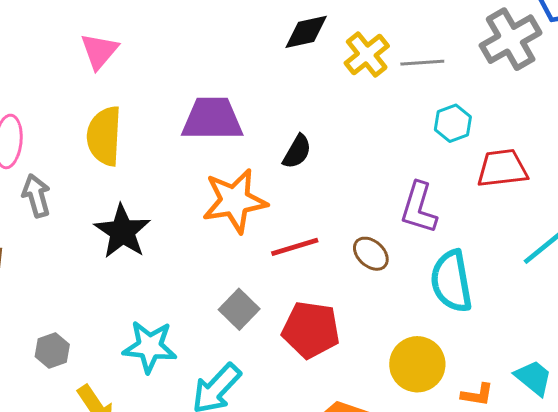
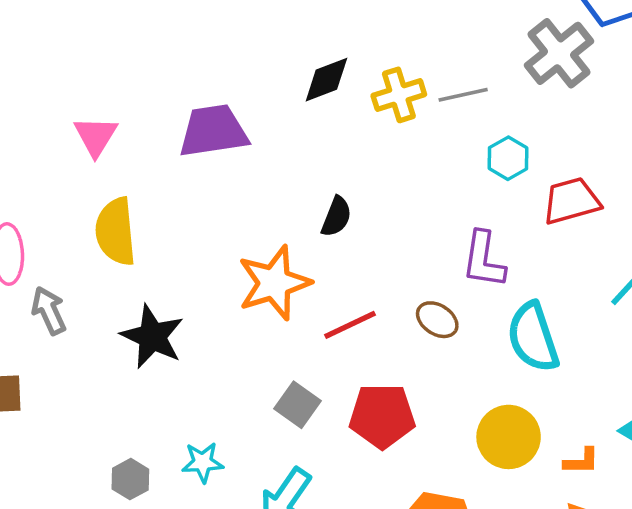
yellow cross: (367, 54) -> (399, 95), turned 30
purple trapezoid: (212, 119) -> (213, 131), moved
cyan star: (150, 347) -> (203, 462), size x0.7
gray hexagon: (52, 350) -> (130, 479), moved

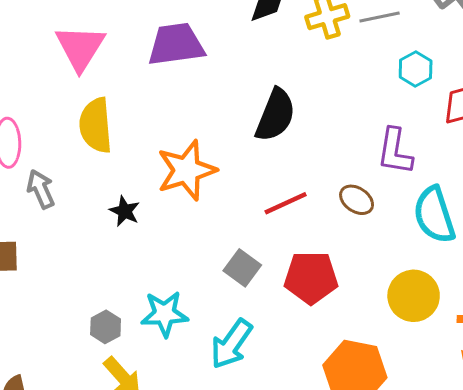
pink triangle: (96, 136) -> (80, 48), size x1.4
black semicircle: (336, 217) -> (275, 115), size x1.6
orange star: (274, 283) -> (187, 170), moved
black star: (152, 337) -> (125, 211), size x0.6
cyan star: (203, 462) -> (165, 314), size x1.4

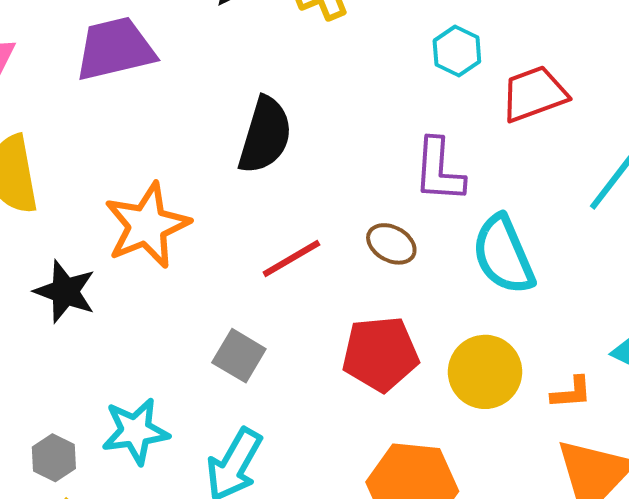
black star: (125, 211) -> (65, 292), size x1.4
red pentagon: (311, 278) -> (380, 354), moved

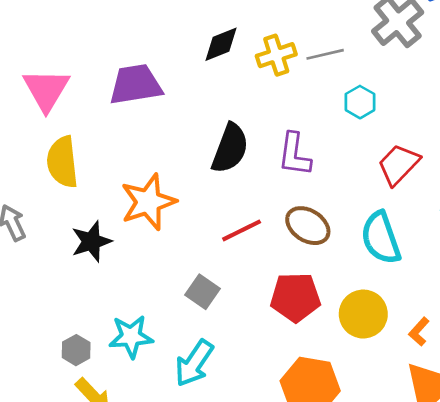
red trapezoid: (534, 94) -> (399, 165), moved, turned -30
purple L-shape: (439, 170) -> (294, 154), moved
brown ellipse: (391, 244) -> (308, 226), size x1.4
black star: (65, 292) -> (91, 241), turned 30
orange L-shape: (571, 393) -> (419, 332), turned 132

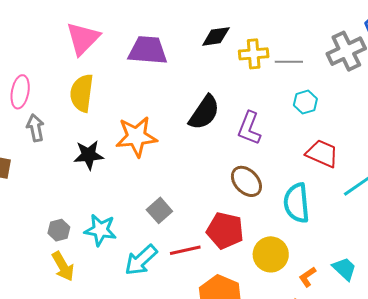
red trapezoid: (399, 165) -> (322, 154), turned 56
red line: (242, 230) -> (185, 250), moved

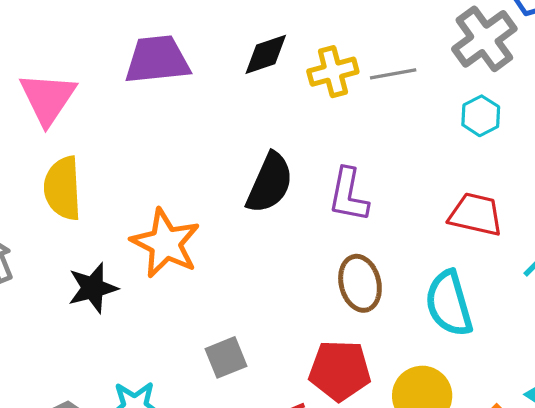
purple trapezoid: (148, 50) -> (157, 60), moved
cyan hexagon: (305, 102) -> (481, 116), moved
orange star: (136, 137) -> (166, 243), turned -30
brown ellipse: (246, 181) -> (360, 283), turned 40
gray square: (159, 210) -> (226, 357), turned 30

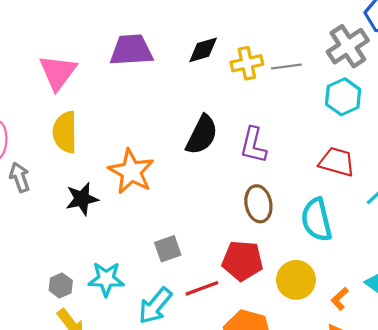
cyan hexagon: (481, 116) -> (343, 97), size x1.4

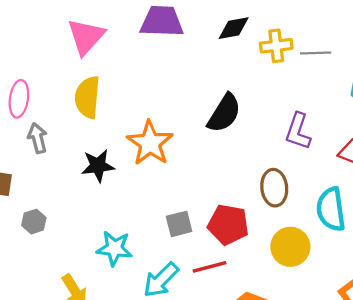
purple L-shape: (253, 145) -> (298, 131), moved
red pentagon: (242, 261) -> (228, 224), moved
yellow circle: (296, 280) -> (290, 247), moved
gray hexagon: (61, 285) -> (34, 222), moved

